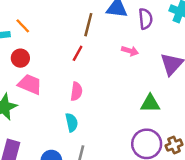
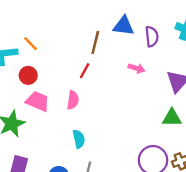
pink semicircle: (76, 91) -> (73, 100), moved
green triangle: (150, 103) -> (172, 118), moved

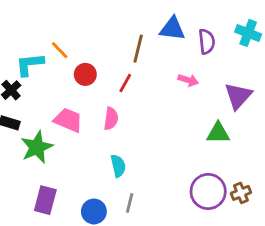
red circle: (28, 75) -> (85, 74), moved
green triangle: (172, 118) -> (218, 133), moved

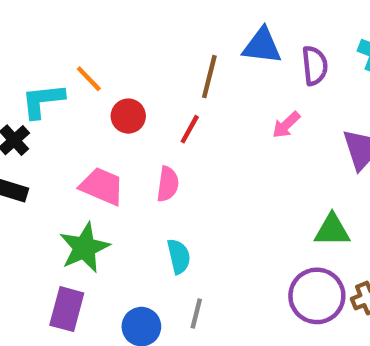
pink arrow: (188, 80) -> (286, 125), turned 120
green triangle: (218, 133) -> (332, 230), moved
green star: (37, 147) -> (84, 248), moved

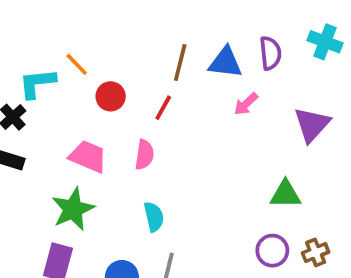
blue triangle: (262, 46) -> (225, 63), moved
purple circle: (317, 296) -> (272, 251), size x0.7

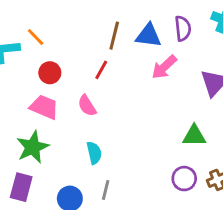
red circle: (111, 96) -> (50, 73), moved
pink arrow: (246, 104) -> (164, 67), size x1.4
pink semicircle: (144, 155) -> (87, 106), turned 140

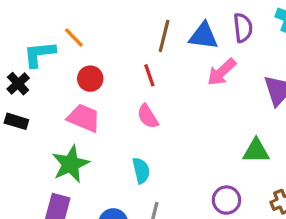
red line: (101, 70) -> (149, 75), turned -48
pink semicircle: (87, 106) -> (148, 116), moved
purple circle: (184, 179) -> (226, 200), moved

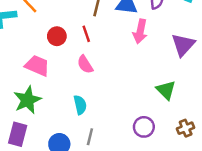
pink arrow: (222, 72) -> (140, 31), turned -35
red circle: (90, 79) -> (57, 36), moved
green triangle: (256, 151) -> (166, 90), turned 45

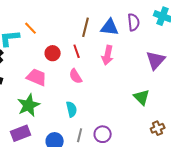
pink arrow: (140, 31) -> (108, 55), moved
purple circle: (144, 127) -> (103, 134), moved
purple rectangle: (18, 134) -> (21, 133), turned 54

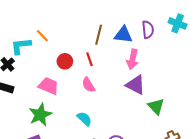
pink arrow: (108, 55) -> (132, 59), moved
purple triangle: (156, 60) -> (136, 85), moved, turned -45
cyan semicircle: (72, 109) -> (84, 119), turned -35

